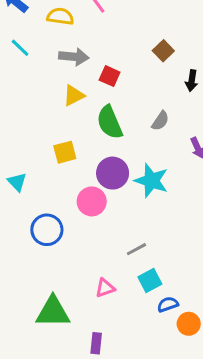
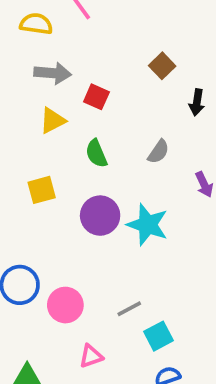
green semicircle: (110, 122) -> (96, 153), size x0.7
pink circle: (92, 201) -> (65, 305), moved
cyan square: (150, 281) -> (158, 336), moved

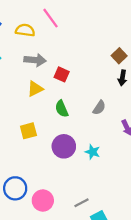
brown square: (162, 66) -> (119, 56), moved
cyan star: (148, 225) -> (93, 152), size x0.6

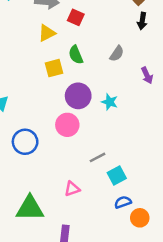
yellow square: (28, 131) -> (54, 68), moved
pink circle: (43, 201) -> (67, 125), moved

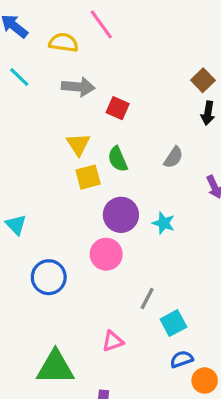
yellow triangle: (47, 33) -> (78, 144), moved, turned -36
gray line: (98, 157) -> (147, 298), turned -35

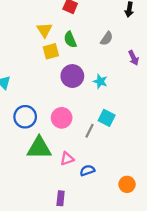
pink circle: (106, 254) -> (62, 118), moved
cyan square: (173, 323) -> (107, 118), moved, turned -35
blue semicircle: (182, 359) -> (87, 170), moved
green triangle: (55, 367) -> (39, 148), moved

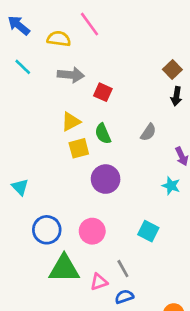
yellow triangle: (44, 30) -> (71, 122), turned 35
cyan star: (100, 81) -> (171, 186), moved
gray line: (89, 131) -> (123, 269), moved, turned -56

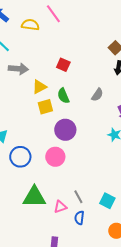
gray arrow: (71, 75) -> (18, 69), moved
blue circle: (47, 230) -> (20, 157), moved
pink circle: (92, 231) -> (55, 157), moved
cyan square: (148, 231) -> (107, 201), moved
blue semicircle: (124, 297) -> (79, 218), turned -64

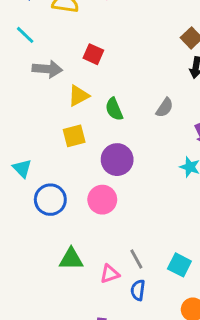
red square: (63, 65) -> (93, 54), moved
yellow square: (45, 107) -> (74, 136), moved
green triangle: (34, 197) -> (71, 259), size x0.7

